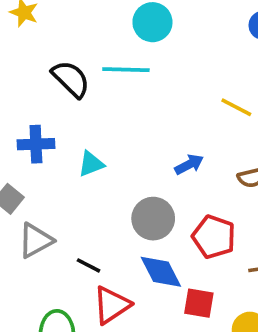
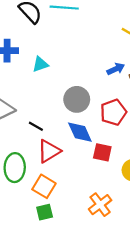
blue arrow: (189, 164) -> (116, 69), moved
red pentagon: (214, 237) -> (113, 112), turned 30

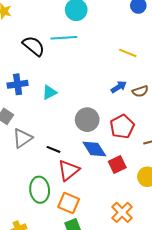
red square: (102, 152) -> (117, 165), turned -30

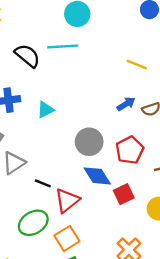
black line: (53, 149) -> (43, 183), moved
green ellipse: (40, 190) -> (33, 223), turned 65
orange square: (69, 203) -> (67, 238), turned 35

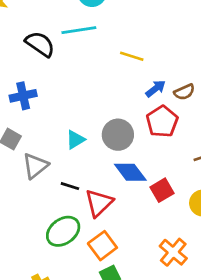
yellow line: (137, 65) -> (132, 56), moved
cyan triangle: (46, 110) -> (75, 140), moved
red pentagon: (130, 150) -> (162, 121), moved

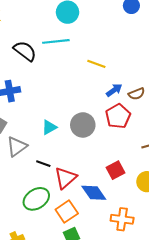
blue diamond: (130, 172) -> (94, 193), moved
orange cross: (173, 252) -> (122, 219), turned -35

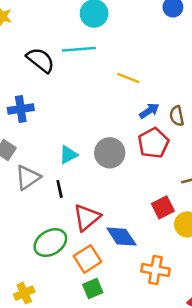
brown semicircle: (137, 94) -> (177, 116), turned 98
black line: (43, 164) -> (60, 189), moved, turned 56
red square: (115, 170) -> (163, 207), moved

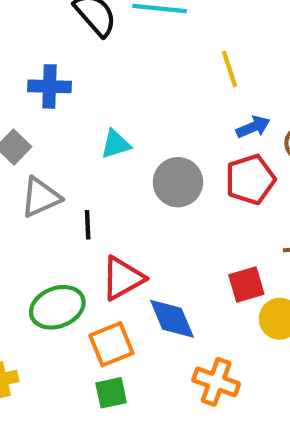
yellow line: (128, 78) -> (229, 69), turned 40
cyan triangle: (68, 155) -> (116, 144), moved

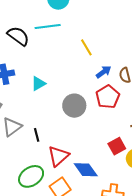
cyan triangle: (116, 144) -> (38, 83), moved

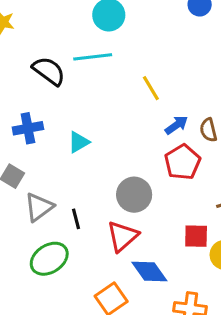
gray circle: (74, 106) -> (134, 195), moved
red square: (117, 146) -> (196, 236), turned 30
red triangle: (58, 156) -> (122, 236), moved
green ellipse: (31, 176) -> (49, 259), moved

